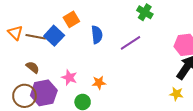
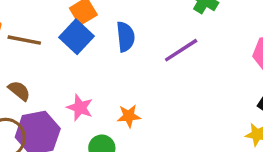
blue square: (54, 36) -> (77, 37), moved

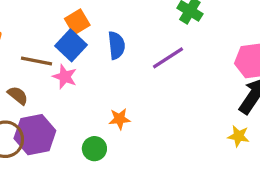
brown line: (24, 40) -> (37, 61), moved
pink star: (80, 108) -> (65, 77), moved

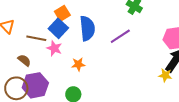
blue semicircle: (116, 45) -> (87, 28), size x1.4
orange star: (119, 119) -> (78, 64), moved
yellow star: (238, 136) -> (165, 75), moved

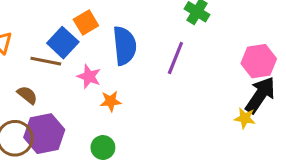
blue square: (58, 28) -> (63, 43), moved
purple line: (120, 36) -> (175, 58), turned -35
pink star: (54, 48) -> (89, 77), moved

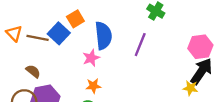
brown line: (46, 61) -> (38, 38), moved
pink star: (89, 77) -> (91, 58), moved, turned 30
orange star: (111, 101) -> (93, 86), moved

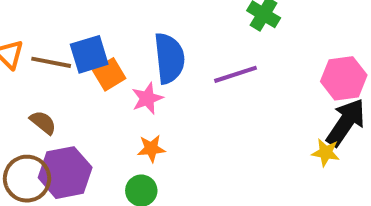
orange square: (75, 19) -> (109, 74), moved
blue square: (59, 33) -> (89, 54), turned 30
purple line: (140, 45) -> (235, 74), turned 50

